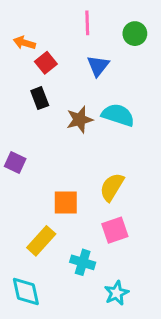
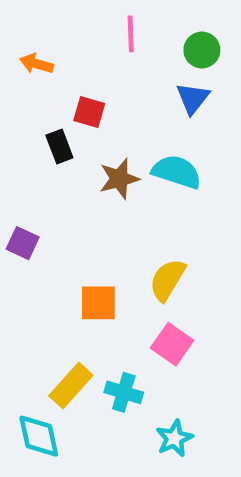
red square: (46, 63) -> (89, 112), moved, turned -35
blue triangle: (98, 66) -> (193, 98), moved
pink square: (115, 230) -> (172, 344), turned -36
yellow rectangle: (41, 241) -> (71, 385), moved

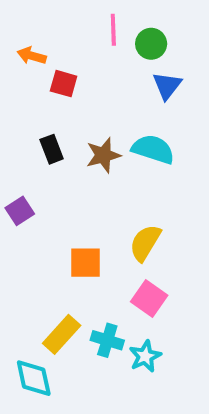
green circle: (202, 50) -> (151, 44), moved
red square: (89, 112) -> (64, 84), moved
black rectangle: (59, 147) -> (52, 149), moved
purple square: (23, 243) -> (20, 211), turned 32
cyan star: (174, 438) -> (145, 356), moved

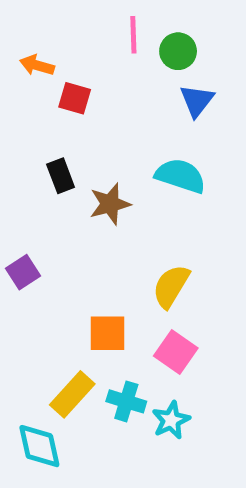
brown star: (103, 155) -> (110, 204), moved
purple square: (20, 211) -> (23, 272), moved
orange square: (85, 263) -> (108, 333), moved

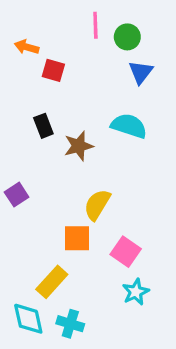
yellow semicircle: (171, 286) -> (97, 205), moved
cyan cross: (126, 401) -> (70, 324), moved
cyan star: (171, 420) -> (136, 292), moved

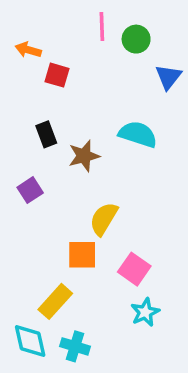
blue triangle: (141, 72) -> (168, 77), moved
purple square: (17, 195) -> (30, 190), moved

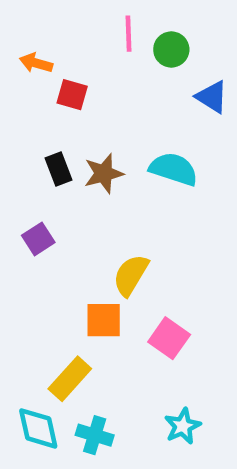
blue triangle: (168, 77) -> (212, 97), turned -36
brown star: (84, 156) -> (104, 174), moved
cyan star: (145, 312) -> (183, 426), moved

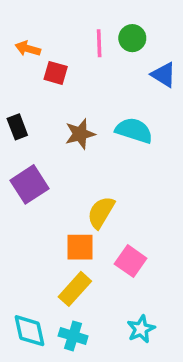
pink line: (128, 34) -> (99, 43), moved
black rectangle: (59, 169) -> (17, 127), moved
purple square: (38, 239) -> (30, 184), size x1.5
yellow rectangle: (70, 379) -> (75, 289), moved

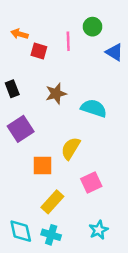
pink line: (99, 43) -> (68, 41), moved
cyan semicircle: (134, 130) -> (94, 108), moved
orange square: (80, 247) -> (43, 165), moved
pink square: (131, 261) -> (91, 182), turned 30

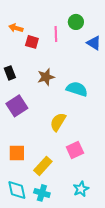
orange square: (43, 165) -> (17, 153), moved

